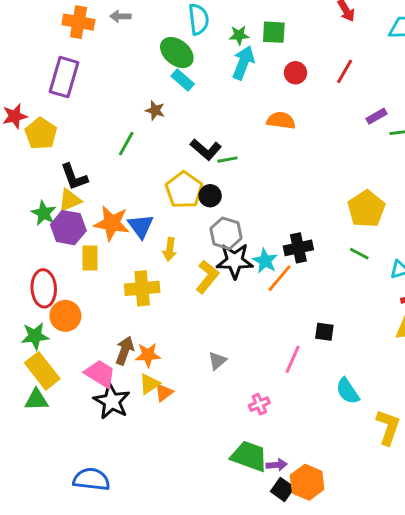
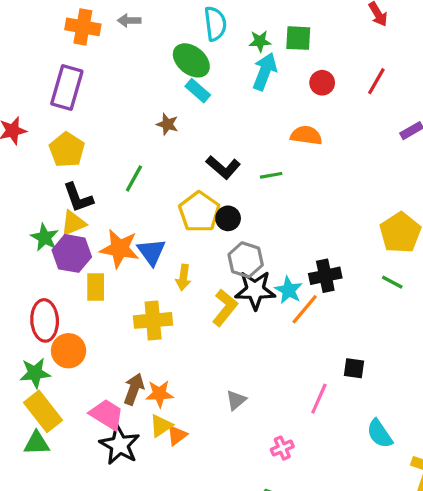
yellow pentagon: (41, 134) -> (67, 150), moved
green line: (126, 144) -> (134, 178), moved
green line: (227, 160) -> (271, 175), moved

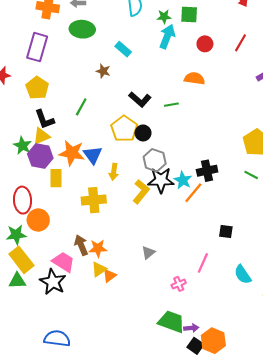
green ellipse: (191, 60) -> (82, 29), moved, turned -35
brown arrow: (134, 389) -> (81, 245), turned -42
pink line: (319, 399) -> (203, 263), moved
black star: (120, 445) -> (53, 282), moved

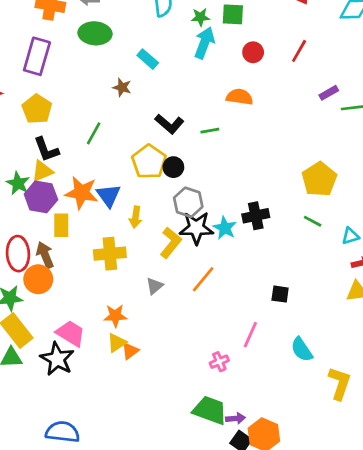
orange line: (193, 193) -> (203, 279), moved
brown arrow: (81, 245) -> (45, 255), moved
gray triangle: (148, 253) -> (154, 286), moved

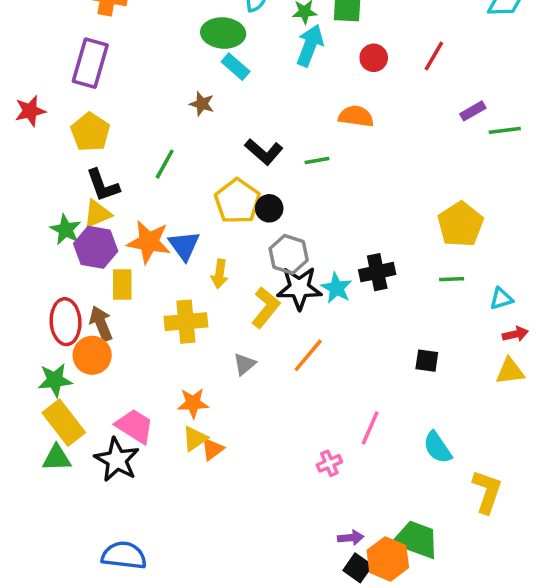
green ellipse: (95, 33) -> (223, 33), moved
green line: (313, 221) -> (452, 279), turned -30
black square: (280, 294) -> (427, 361), moved
green trapezoid: (210, 410) -> (416, 539), moved

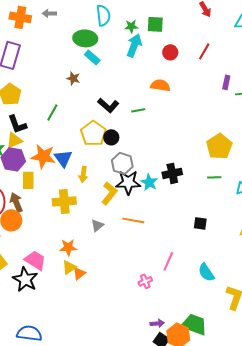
purple rectangle: (473, 111) -> (226, 82), turned -48
orange line: (308, 355) -> (133, 220), turned 60

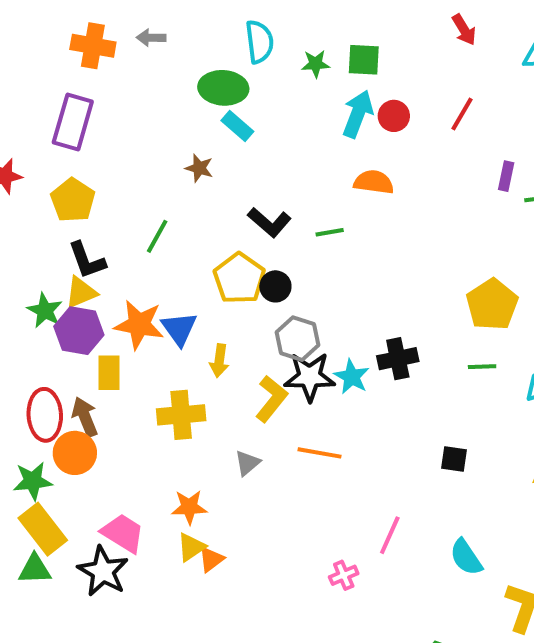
cyan arrow: (134, 45) -> (358, 114), moved

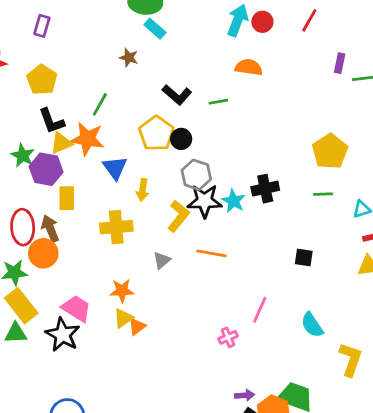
purple rectangle: (73, 122) -> (42, 26), size x0.6
yellow triangle: (81, 292) -> (61, 143), moved
orange star: (139, 325) -> (87, 139), moved

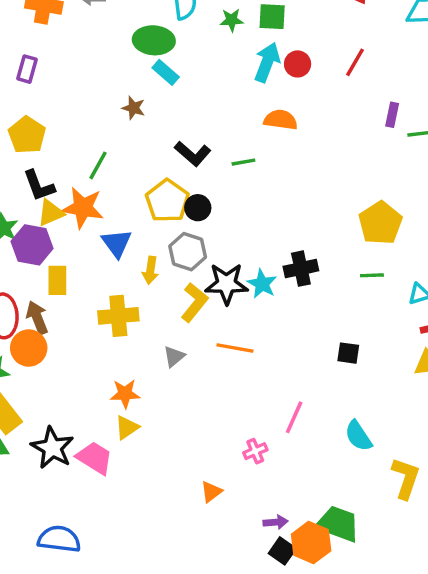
gray hexagon: (196, 175) -> (188, 252), moved
pink trapezoid: (76, 308) -> (95, 458), moved
orange triangle: (137, 326) -> (211, 492), moved

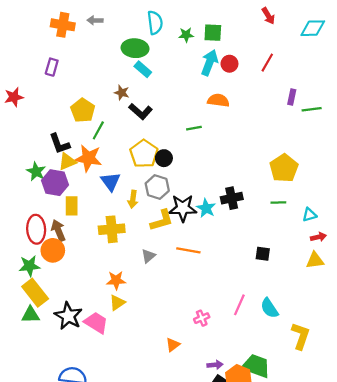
yellow pentagon: (27, 135) -> (83, 110), moved
black L-shape: (193, 154) -> (141, 111), moved
yellow L-shape: (194, 302) -> (162, 220), turned 35
pink line: (294, 417) -> (239, 305), moved

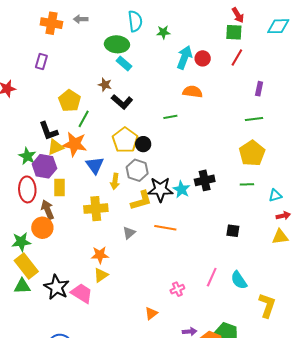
green square: (213, 33) -> (234, 32), moved
green line: (312, 109) -> (254, 119), moved
red ellipse: (36, 229) -> (27, 189), moved

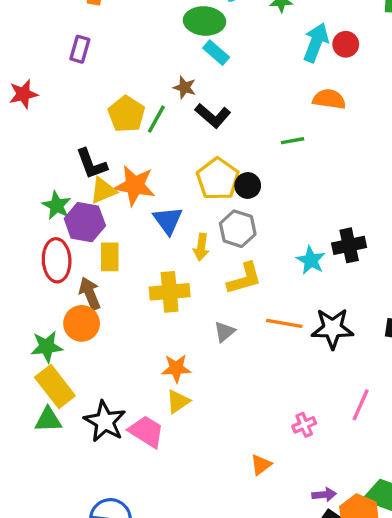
green line: (84, 119) -> (156, 119), moved
black star: (160, 189) -> (332, 328), moved

